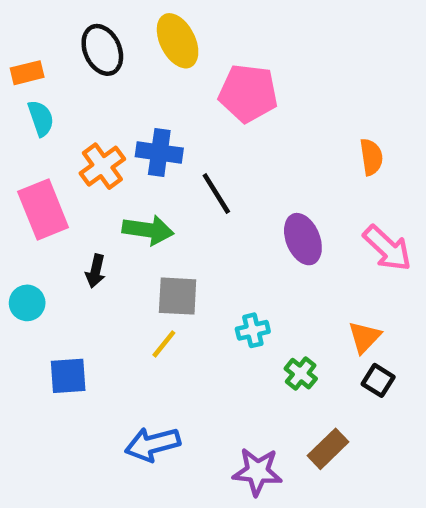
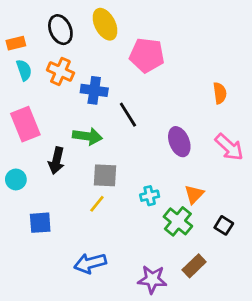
orange cross: (102, 166) -> (60, 71), moved, turned -30
black arrow: (95, 271) -> (56, 161), size x1.4
orange triangle: (364, 337) -> (194, 194), moved
green cross: (301, 374) -> (178, 221), size x1.5

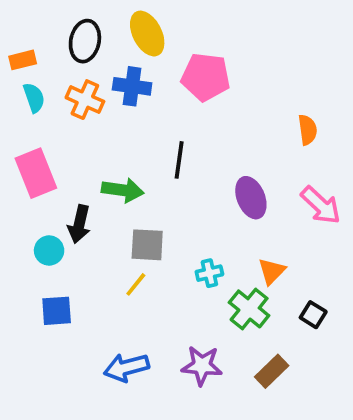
black ellipse: (60, 30) -> (85, 41), turned 36
blue cross: (94, 90) -> (132, 86), moved
black line: (128, 115) -> (179, 160), turned 40
cyan circle: (16, 179) -> (49, 250), moved
purple star: (152, 279) -> (202, 366), moved

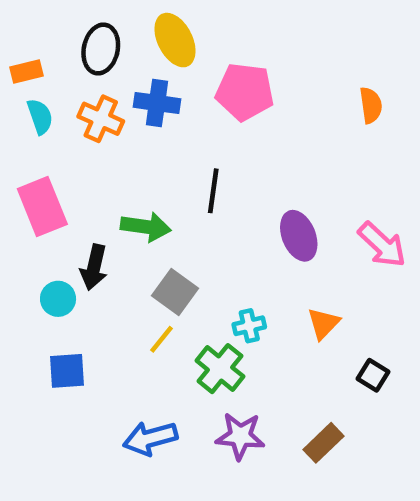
orange semicircle: (308, 130) -> (371, 105), moved
gray square: (147, 245) -> (175, 292), turned 33
green cross: (249, 309) -> (220, 369), moved

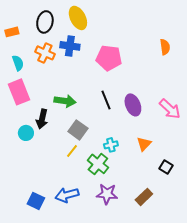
pink pentagon: (245, 92) -> (109, 58), moved
cyan semicircle: (40, 117) -> (18, 63), moved
black line: (213, 191) -> (106, 100), moved, turned -30
blue square: (67, 371) -> (36, 201), moved, turned 30

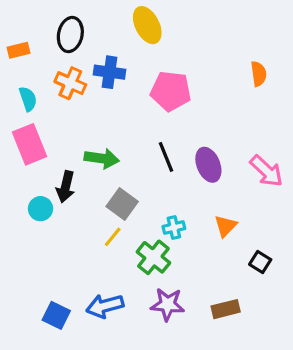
yellow ellipse: (78, 18) -> (147, 25), moved
brown rectangle: (144, 197) -> (226, 309), turned 30

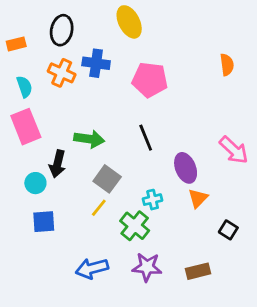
purple ellipse: (208, 165) -> (186, 168), moved
blue square: (56, 315) -> (44, 222), moved, turned -30

